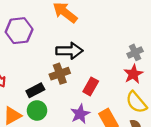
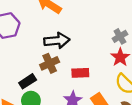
red rectangle: (91, 86) -> (80, 73), turned 63

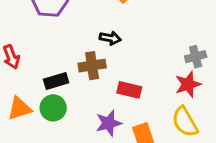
black arrow: (57, 41) -> (110, 38), size x0.6

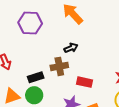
black arrow: (110, 38) -> (71, 48), turned -32

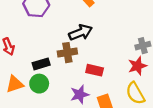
black arrow: (71, 48) -> (81, 32), size x1.5

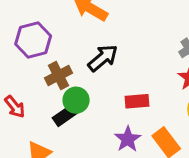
brown cross: (67, 53) -> (58, 76), moved
green circle: (39, 84) -> (76, 100), moved

